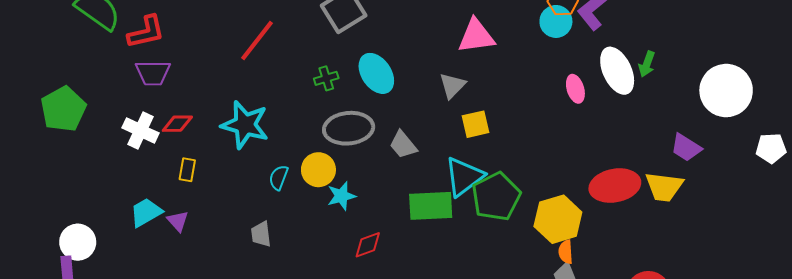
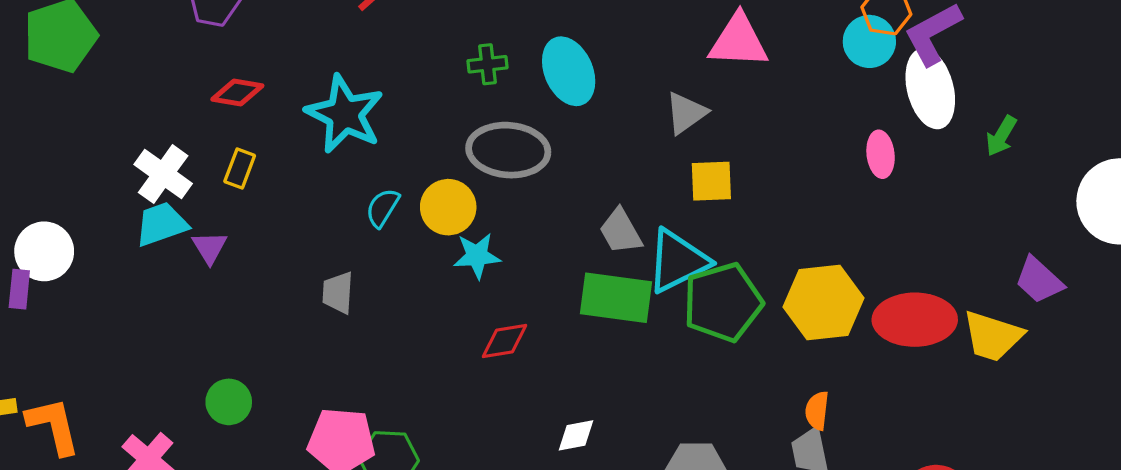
white ellipse: (617, 71) -> (930, 89), moved
white cross: (141, 130) -> (163, 174), moved
gray trapezoid: (403, 145) -> (621, 231), moved
yellow hexagon: (558, 219) -> (824, 303), moved

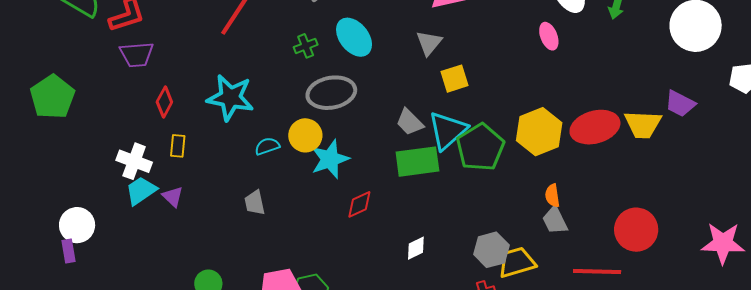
red diamond: (237, 93) -> (164, 102), turned -56
cyan semicircle: (383, 208) -> (267, 146), turned 55
cyan star: (477, 256) -> (330, 159), size x1.4
purple trapezoid: (1039, 280) -> (680, 104), moved

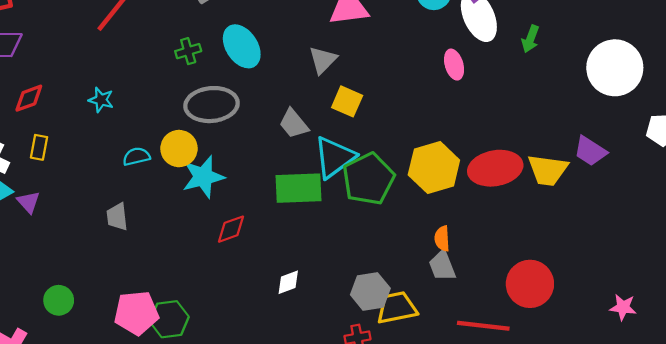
yellow square: (455, 79) -> (347, 101), turned 36
cyan star: (230, 98) -> (101, 100), size x0.5
red diamond: (164, 102) -> (29, 98), turned 36
gray trapezoid: (410, 122) -> (294, 124), moved
pink star: (723, 243) -> (623, 307), size x0.6

